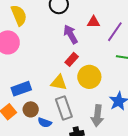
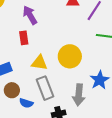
purple arrow: (71, 34) -> (30, 15), moved
red rectangle: (72, 59) -> (24, 38), moved, turned -48

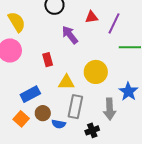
purple arrow: (30, 15) -> (70, 35), moved
gray rectangle: (45, 88) -> (75, 107), turned 40

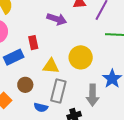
purple arrow: (70, 35) -> (57, 19), turned 144
blue rectangle: (30, 94) -> (14, 57), moved
brown circle: (43, 113) -> (25, 85), moved

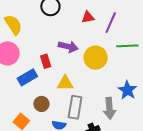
purple arrow: (57, 19) -> (68, 47), moved
yellow circle: (81, 57) -> (96, 58), moved

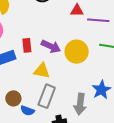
purple line: (111, 23) -> (98, 20), turned 60
purple arrow: (68, 47) -> (51, 46), moved
brown circle: (41, 104) -> (13, 98), moved

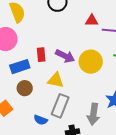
brown circle: (13, 98) -> (25, 88), moved

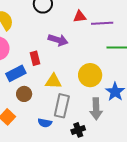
purple arrow: (65, 56) -> (58, 40), moved
yellow circle: (91, 62) -> (90, 75), moved

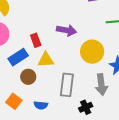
purple arrow: (58, 40) -> (66, 30), moved
yellow triangle: (53, 81) -> (46, 60), moved
blue semicircle: (45, 123) -> (41, 105), moved

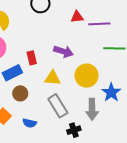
yellow triangle: (46, 60) -> (53, 78), moved
gray rectangle: (67, 85) -> (58, 106), turned -45

